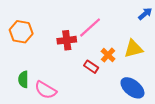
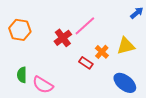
red cross: (67, 40) -> (63, 38), turned -30

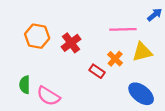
pink line: (85, 26) -> (123, 29), moved, turned 40
orange hexagon: (20, 30) -> (37, 36), moved

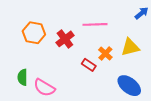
pink line: (123, 29) -> (95, 24), moved

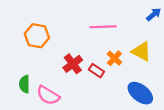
red cross: (65, 39) -> (73, 64), moved
yellow triangle: (130, 47) -> (141, 51), turned 42

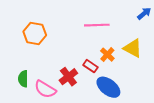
red cross: (73, 64) -> (68, 77), moved
blue ellipse: (140, 93) -> (108, 87), moved

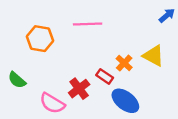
pink line: (97, 25) -> (88, 24), moved
green semicircle: (23, 79) -> (17, 80), moved, turned -49

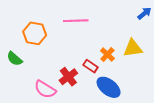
yellow triangle: (153, 56) -> (133, 48), turned -36
green semicircle: (17, 80) -> (14, 59), moved

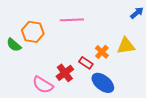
green semicircle: (14, 59) -> (14, 45), moved

